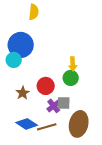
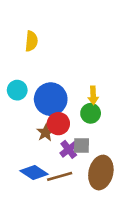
yellow semicircle: (34, 12) -> (31, 41), moved
blue circle: (21, 45) -> (51, 99), moved
brown star: (23, 93) -> (46, 133), moved

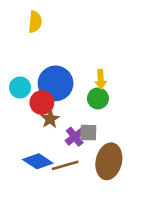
cyan circle: (17, 90) -> (20, 87), moved
red circle: (58, 124) -> (42, 103), moved

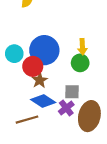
purple cross: (75, 137) -> (66, 108), moved
blue diamond: (38, 161) -> (43, 101), moved
brown line: (65, 165) -> (27, 120), moved

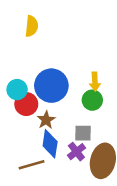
red circle: (33, 66) -> (26, 104), moved
blue diamond: (43, 101) -> (50, 144), turned 65

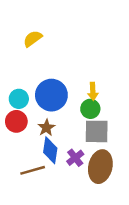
yellow semicircle: (32, 26) -> (33, 39), turned -132
red circle: (26, 104) -> (16, 121), moved
gray square: (83, 133) -> (97, 131), moved, size x1.5

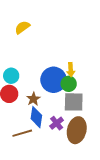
blue circle: (51, 95) -> (54, 80), moved

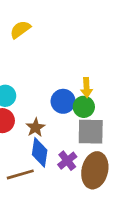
blue circle: (54, 80) -> (63, 101), size x0.7

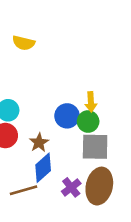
yellow semicircle: (20, 30) -> (24, 43), turned -130
blue diamond: (40, 152) -> (43, 168), turned 40
purple cross: (67, 161) -> (71, 187), moved

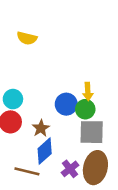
brown line: (24, 190) -> (27, 171), turned 30

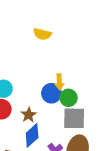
yellow semicircle: (27, 38) -> (42, 34), moved
yellow arrow: (88, 91) -> (59, 82), moved

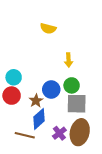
yellow arrow: (59, 82) -> (69, 60), moved
blue circle: (51, 93) -> (51, 89), moved

